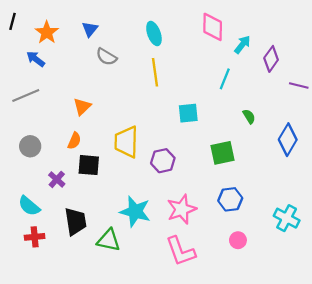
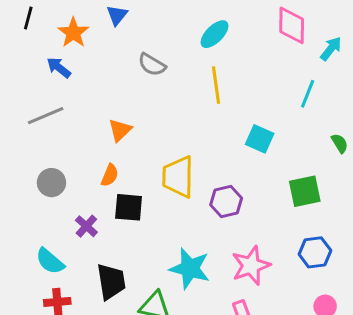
blue triangle: (90, 29) -> (117, 15), moved
cyan ellipse: (154, 34) -> (214, 34), turned 65
cyan square: (188, 113) -> (260, 139), turned 30

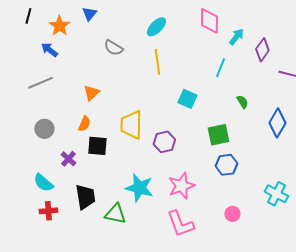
blue hexagon: (315, 252) -> (226, 165), moved

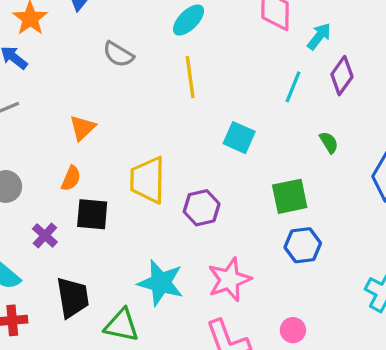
purple diamond: (262, 50) -> (342, 76), moved
pink circle: (232, 214) -> (293, 330), moved

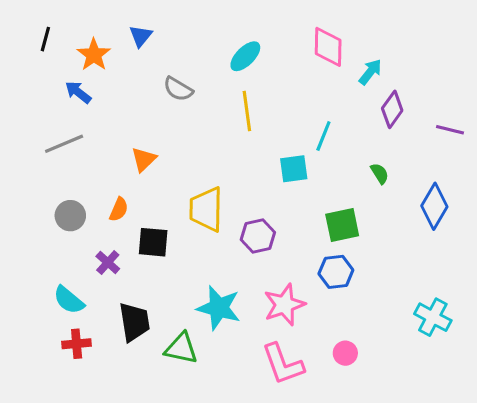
cyan line: (293, 87) -> (323, 136), moved
cyan square: (239, 138) -> (294, 169), turned -32
orange semicircle: (71, 178) -> (119, 209), moved
blue hexagon: (303, 245) -> (336, 272), moved

